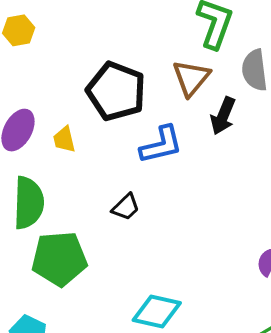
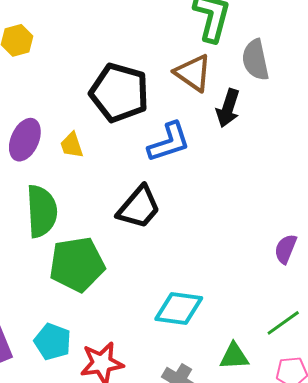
brown triangle: (191, 78) -> (193, 73), turned -30
black trapezoid: (126, 207) -> (139, 207), size x1.6

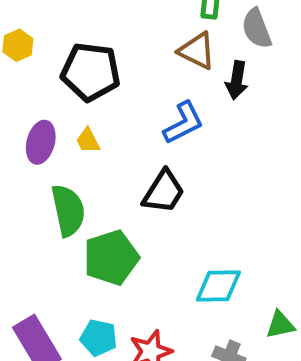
black pentagon: (119, 93) -> (91, 72), moved

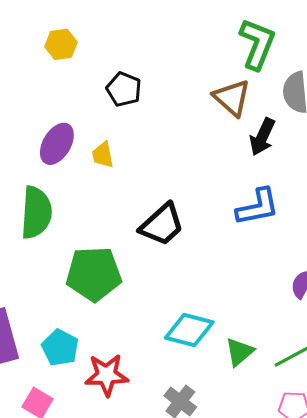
black pentagon: (91, 72) -> (124, 89), size x0.6
blue L-shape: (183, 123) -> (258, 207), moved
green semicircle: (68, 210) -> (36, 212), moved
green triangle: (280, 325) -> (240, 352), moved, turned -44

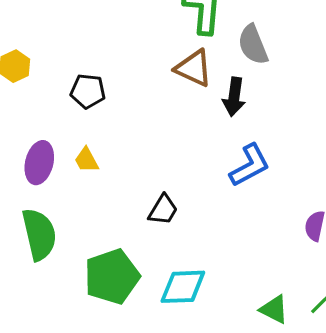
black trapezoid: (162, 225) -> (163, 210), size x0.7
cyan diamond: (189, 330) -> (183, 287), moved
green triangle: (240, 352) -> (274, 309), turned -36

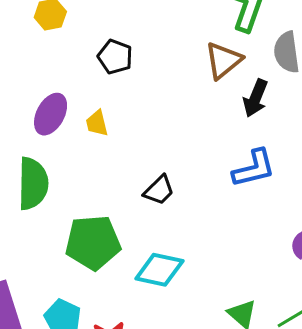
brown triangle: (194, 68) -> (223, 60), turned 42

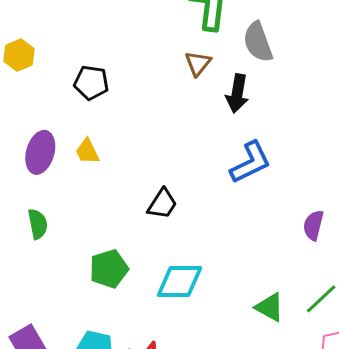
brown triangle: (223, 60) -> (198, 63), size x0.7
green semicircle: (33, 184) -> (38, 224), size x0.6
green pentagon: (93, 242) -> (109, 269), size x0.7

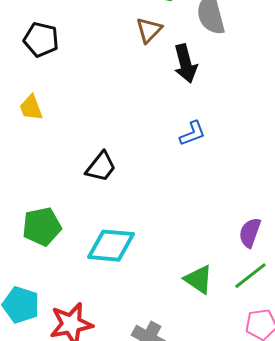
black arrow: (237, 93) -> (185, 64), turned -30
blue L-shape: (250, 162) -> (192, 133), size x0.6
purple semicircle: (313, 225) -> (250, 233), moved

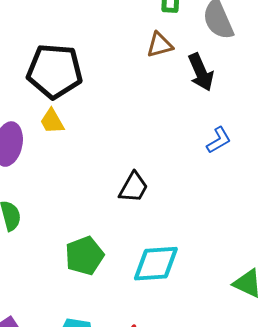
brown triangle: (149, 30) -> (160, 45), turned 40
black pentagon: (41, 40) -> (55, 71), size x1.6
yellow trapezoid: (31, 108) -> (52, 121), moved

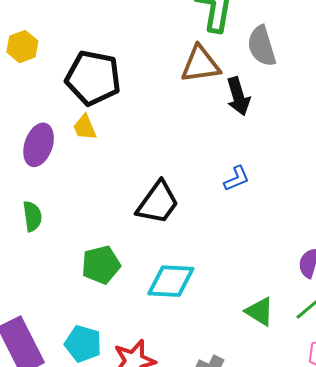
brown triangle: (160, 45) -> (201, 64), size x1.5
blue L-shape: (219, 140) -> (237, 179), moved
black trapezoid: (134, 187) -> (158, 203), size x1.4

